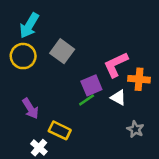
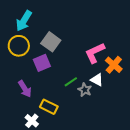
orange cross: (139, 79) -> (114, 65), turned 36
purple square: (91, 85) -> (42, 63), moved
gray star: (135, 129) -> (85, 90), moved

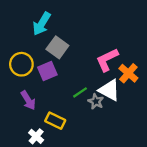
cyan arrow: (24, 21) -> (42, 24), moved
yellow circle: (19, 46) -> (21, 64), moved
white triangle: (97, 80) -> (109, 90), size x1.5

